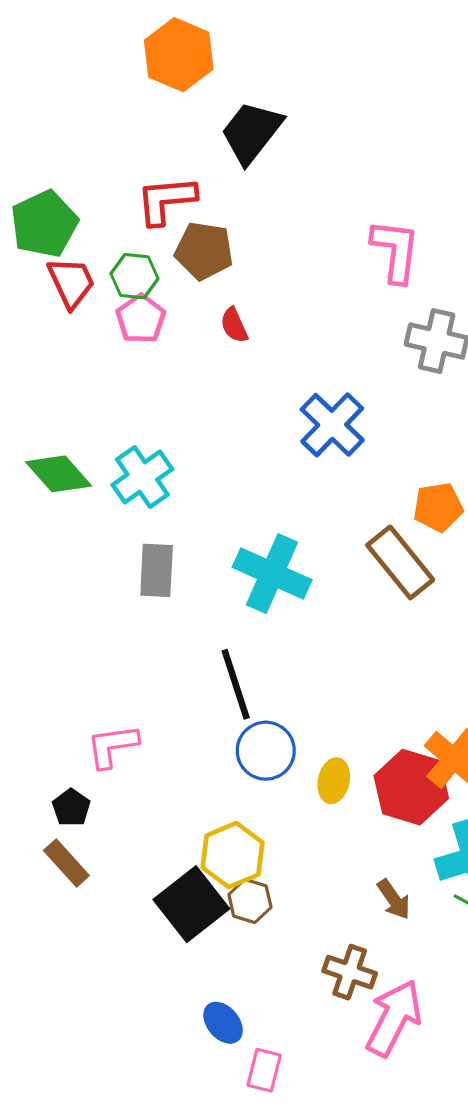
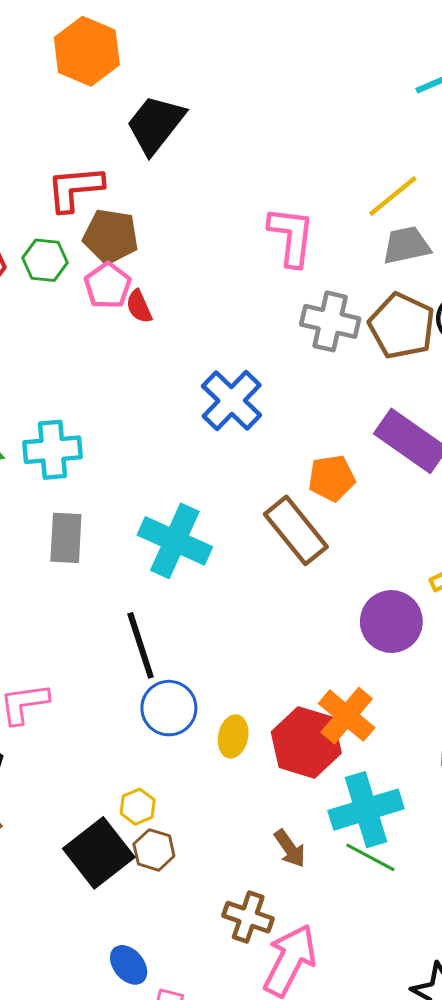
pink pentagon: (141, 319) -> (108, 286), moved
cyan cross: (142, 477) -> (52, 450), turned 30
yellow hexagon: (233, 855) -> (138, 807), size x0.6

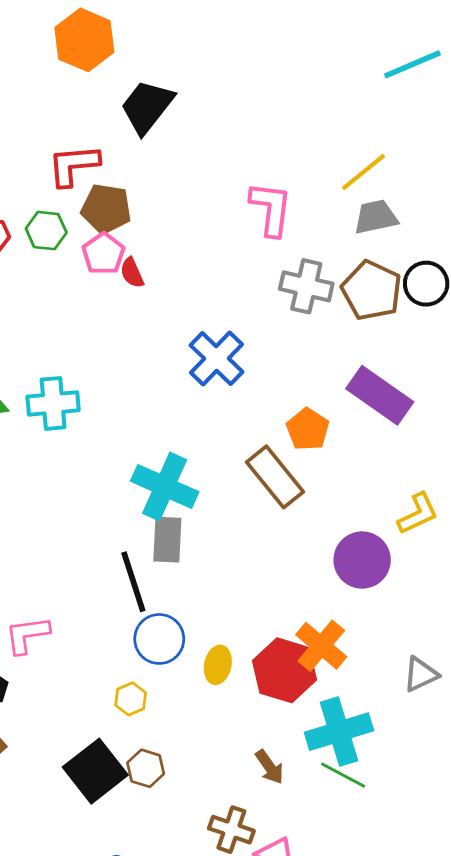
orange pentagon: (332, 478) -> (308, 429), turned -30
gray rectangle: (66, 538) -> (167, 540), moved
yellow hexagon: (138, 807) -> (131, 699), moved

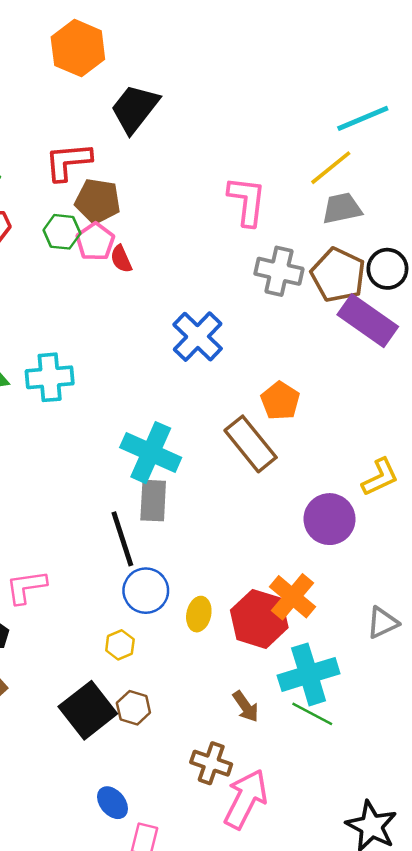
cyan line: (412, 64) -> (363, 118), moved
green hexagon: (46, 231) -> (62, 232), moved
purple rectangle: (380, 395) -> (368, 321), moved

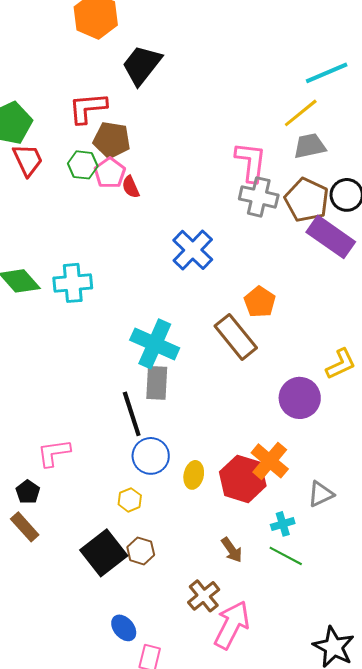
pink L-shape: (247, 201) -> (251, 162), moved
gray triangle: (383, 623) -> (321, 494), moved
cyan cross: (309, 674) -> (283, 524), size x0.5
brown cross: (211, 763) -> (204, 596), turned 32

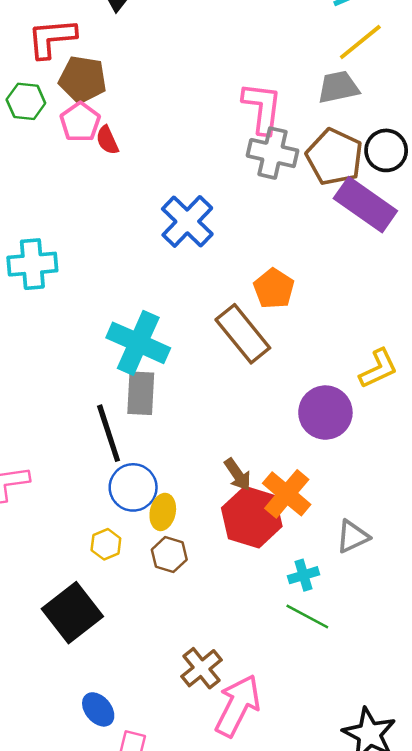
yellow line: (301, 113) -> (360, 42), moved
green hexagon: (83, 165) -> (26, 101), moved
yellow ellipse: (194, 475) -> (163, 512), moved
brown arrow: (232, 550) -> (238, 475), moved
brown hexagon: (141, 551) -> (169, 555), moved

